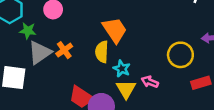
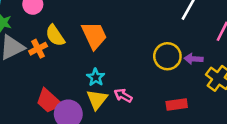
yellow semicircle: (102, 52) -> (55, 36), moved, turned -45
yellow circle: (180, 55) -> (167, 56), moved

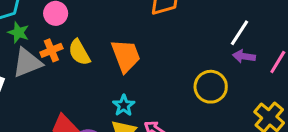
orange cross: (38, 49) -> (51, 50), moved
purple arrow: (194, 59) -> (244, 56), moved

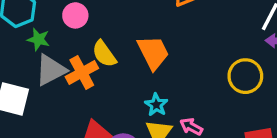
orange cross: (51, 50) -> (82, 72), moved, size x1.4

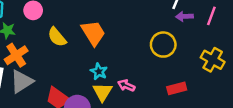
gray triangle: (51, 70) -> (22, 82), moved
orange cross: (82, 72) -> (16, 55), moved

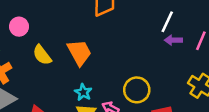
yellow circle: (163, 45) -> (137, 90), moved

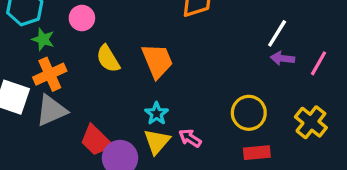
yellow circle: (137, 90) -> (249, 113), moved

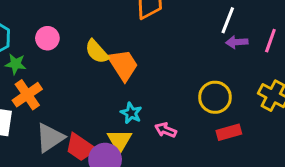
yellow semicircle: (108, 59) -> (97, 52), moved
gray triangle: (51, 110) -> (50, 138), moved
yellow triangle: (157, 142) -> (119, 141), moved

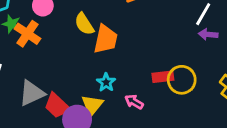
orange trapezoid: (123, 65) -> (106, 39), turned 36
orange cross: (27, 95) -> (27, 34), moved, turned -30
red rectangle: (229, 132) -> (163, 77), moved

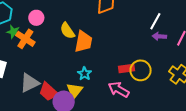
pink arrow: (134, 102) -> (119, 89), moved, size x1.5

